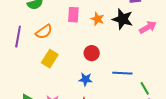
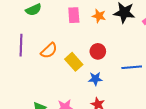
orange semicircle: (44, 32) -> (49, 51), moved
yellow rectangle: (50, 59) -> (74, 62), moved, turned -66

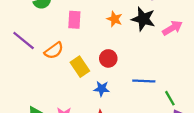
pink rectangle: (74, 15) -> (74, 20), moved
purple line: (21, 45) -> (24, 40), turned -60

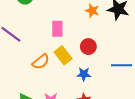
pink rectangle: (74, 20) -> (57, 29), moved
orange semicircle: (54, 51) -> (41, 62), moved

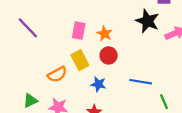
orange star: (92, 11) -> (105, 34), moved
orange semicircle: (41, 62) -> (57, 74), moved

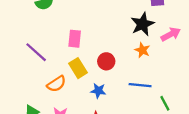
black star: (147, 21) -> (142, 24), turned 30
purple line: (28, 28) -> (36, 52), moved
orange star: (105, 34) -> (142, 50), moved

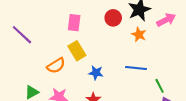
purple line: (36, 52) -> (22, 35), moved
red circle: (106, 61) -> (113, 18), moved

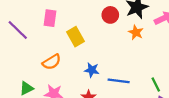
pink rectangle: (74, 23) -> (50, 18), moved
yellow rectangle: (77, 51) -> (76, 37), moved
blue line: (136, 68) -> (119, 81), moved

